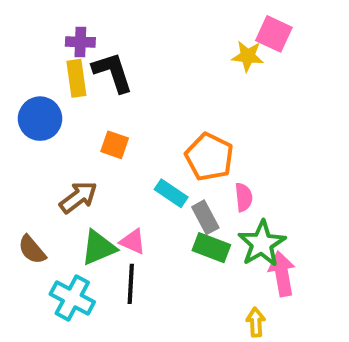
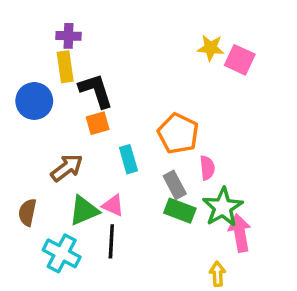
pink square: (274, 34) -> (240, 60), moved
black L-shape: (113, 72) -> (96, 91), moved
orange square: (115, 145) -> (98, 123), turned -35
cyan rectangle: (171, 193) -> (128, 159), moved, turned 40
brown semicircle: (32, 250) -> (27, 212), turned 52

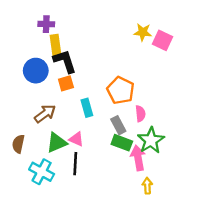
yellow rectangle: (65, 67) -> (55, 45), moved
blue circle: (34, 101) -> (36, 71), moved
pink arrow: (240, 233) -> (138, 158), moved

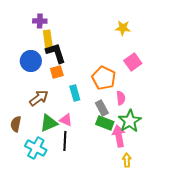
pink square: (162, 40) -> (133, 62), moved, turned 30

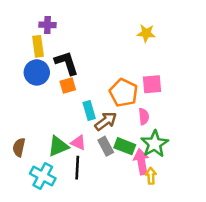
yellow rectangle: (48, 39) -> (38, 46), moved
pink square: (133, 62) -> (152, 84), moved, turned 30
brown arrow: (39, 98) -> (106, 121), moved
gray rectangle: (102, 108) -> (106, 146), moved
yellow arrow: (127, 160) -> (151, 176), moved

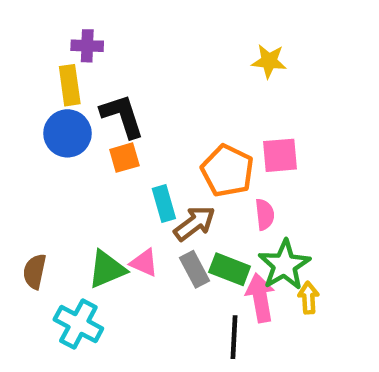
black line: (77, 168) -> (234, 337), moved
yellow arrow: (151, 176) -> (308, 298), moved

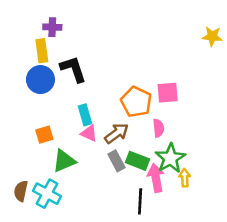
yellow star: (269, 61) -> (212, 36), moved
orange square: (124, 158) -> (44, 135), moved
cyan rectangle: (164, 204) -> (85, 115), moved
pink triangle: (144, 263) -> (89, 133), moved
brown semicircle: (35, 271) -> (21, 191), moved

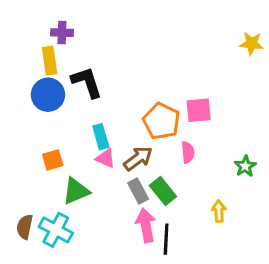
green star: (170, 158) -> (245, 166), moved, size x0.6
green rectangle: (137, 161) -> (163, 191), turned 30
pink arrow: (156, 178) -> (146, 225), moved

